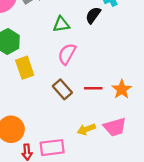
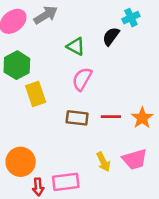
green triangle: (61, 24) -> (76, 46), turned 36
brown rectangle: (62, 89) -> (77, 118), turned -42
yellow arrow: (86, 129) -> (103, 162), turned -96

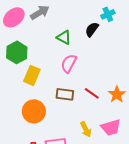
yellow rectangle: (36, 94) -> (32, 75), turned 42
red line: (111, 117) -> (92, 93), turned 35
orange circle: (21, 162) -> (34, 111), moved

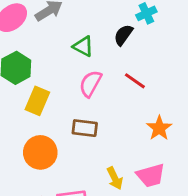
red line: (92, 93) -> (135, 81), moved

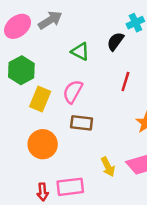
red line: (135, 81) -> (125, 82), turned 72
pink semicircle: (90, 84) -> (73, 92), moved

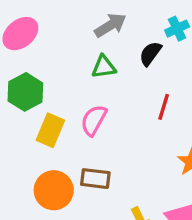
gray arrow: (50, 20) -> (110, 25), moved
green triangle: (80, 51) -> (104, 67), turned -36
brown rectangle: (82, 123) -> (95, 179), moved

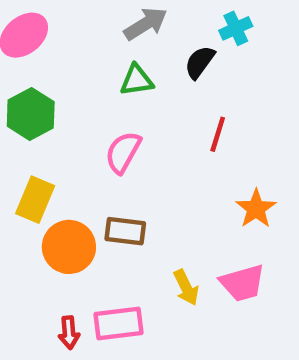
yellow rectangle: (50, 130) -> (35, 200), moved

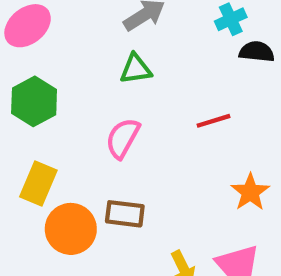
black semicircle: (200, 62) -> (257, 52), moved, turned 60
red line: (218, 134) -> (213, 121), turned 56

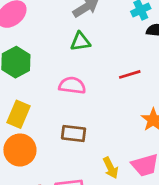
pink semicircle: (123, 138) -> (72, 85), turned 68
orange circle: (71, 229) -> (20, 150), moved

